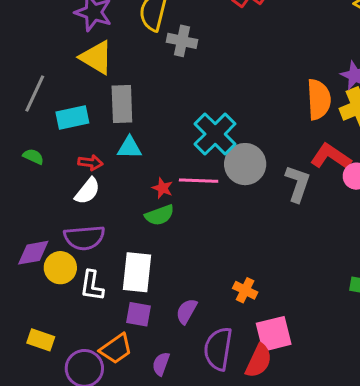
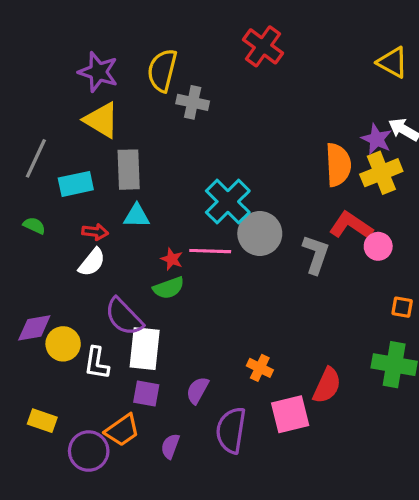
purple semicircle: (84, 238) -> (124, 317), moved, turned 51
red semicircle: (259, 361) -> (327, 385), moved

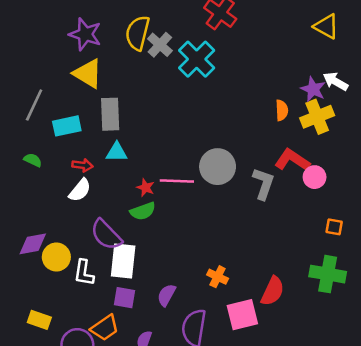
gray cross: (193, 102) -> (160, 45), moved, turned 30
orange semicircle: (338, 165) -> (282, 110), size x0.6
cyan cross: (228, 202) -> (197, 59), moved

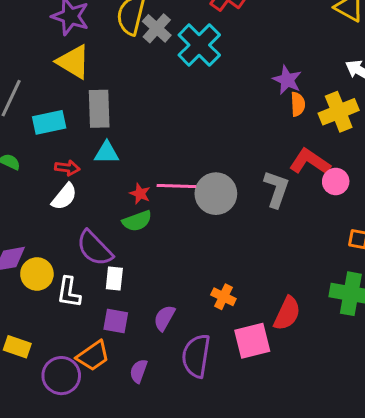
purple star: (313, 89) -> (287, 80), moved
gray circle: (218, 167) -> (216, 194), moved
white rectangle: (123, 261) -> (114, 279), size x0.6

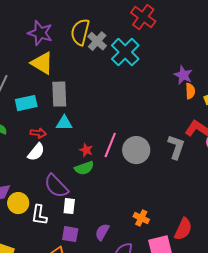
pink line: (176, 186) -> (110, 145), turned -70

